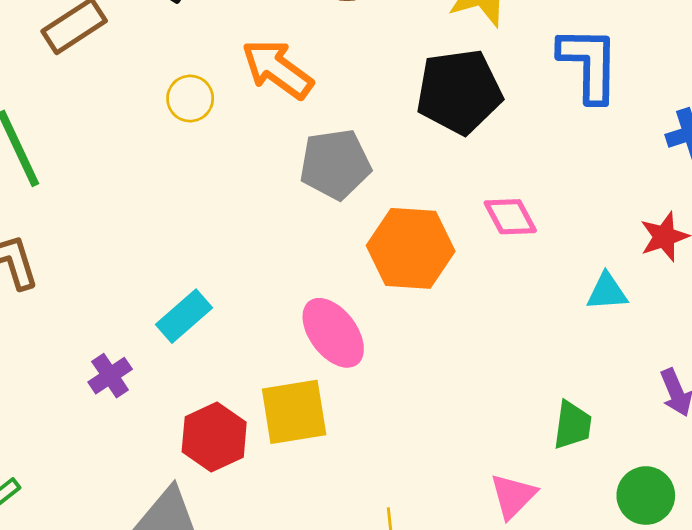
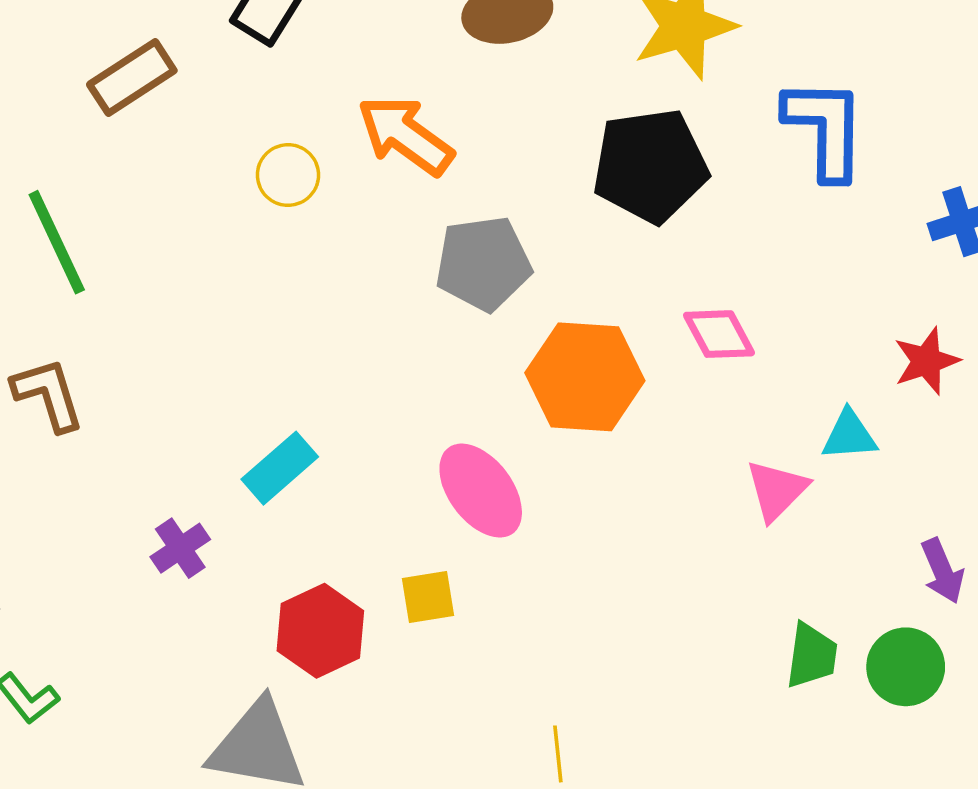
yellow square: (294, 412) -> (428, 597), size x0.6
green trapezoid: (572, 425) -> (812, 656), moved
pink triangle: (513, 496) -> (777, 490), moved
green circle: (646, 496) -> (906, 667), moved

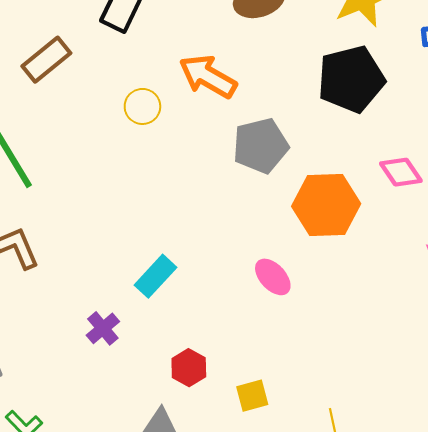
pink ellipse: (481, 491) -> (273, 277), size x0.7
yellow square: (428, 597) -> (252, 396), moved
red hexagon: (320, 631) -> (189, 368), size x0.7

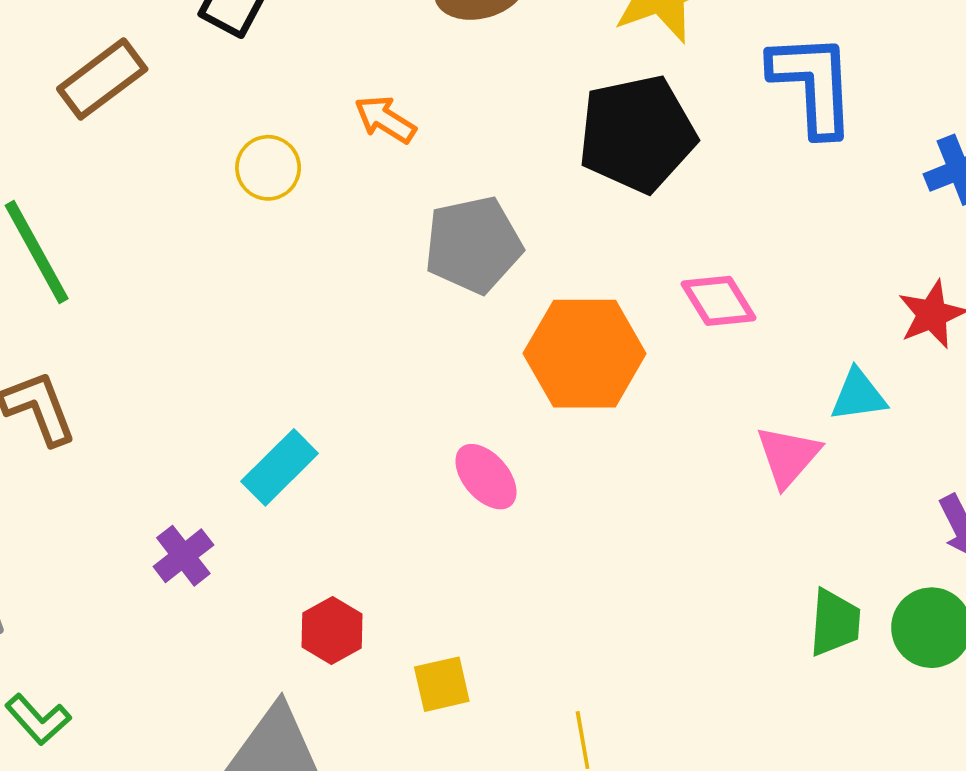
orange arrow: (208, 76) -> (385, 119), size x0.6

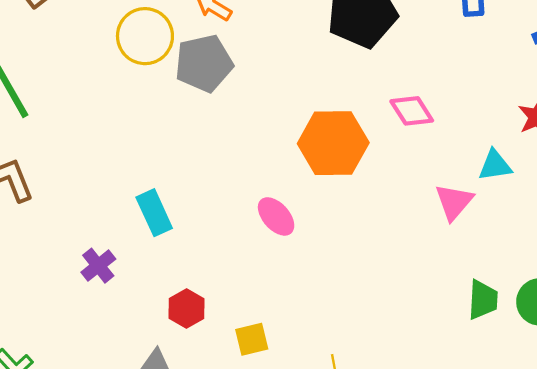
yellow circle: (268, 168) -> (145, 36), size x1.5
gray pentagon: (473, 245) -> (204, 63), moved
cyan rectangle: (280, 467) -> (154, 213), turned -69

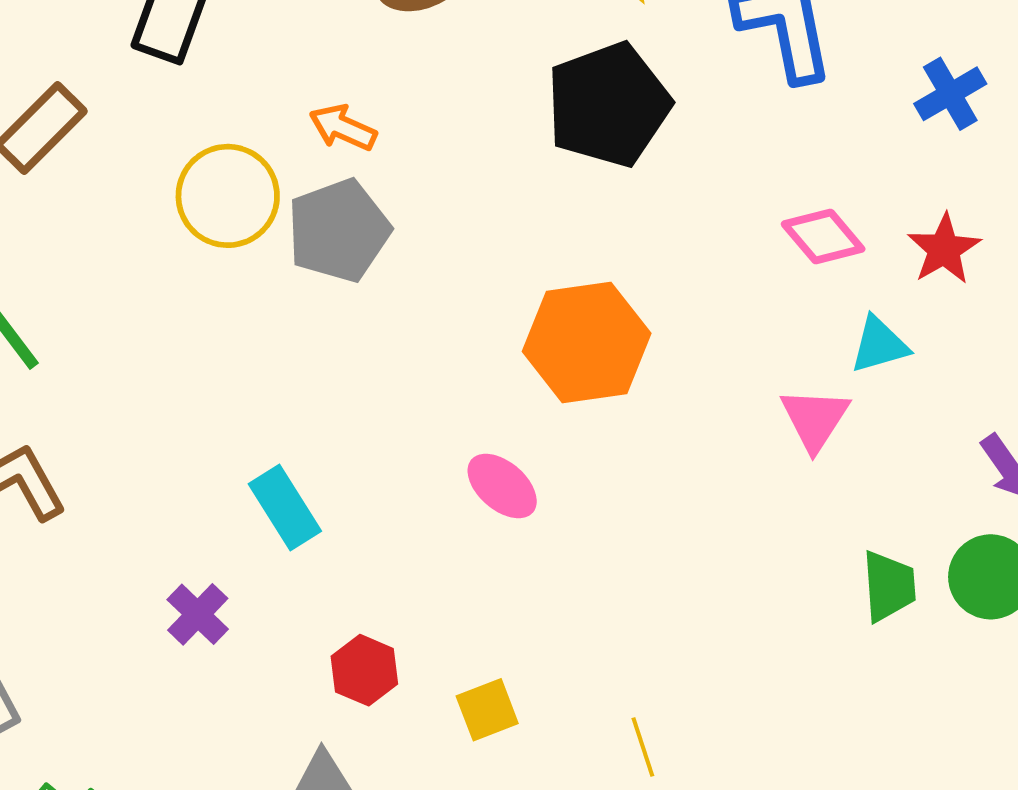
pink diamond: (412, 111) -> (823, 236), moved

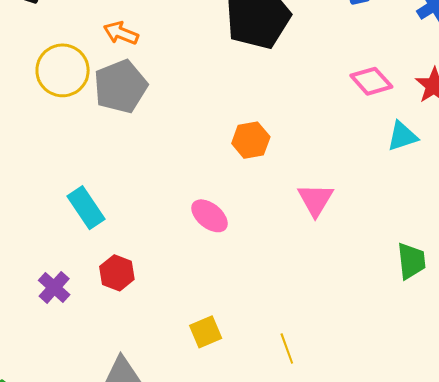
orange hexagon: (587, 342) -> (251, 140), size x0.6
pink triangle: (815, 419) -> (315, 200), moved
cyan rectangle: (285, 507) -> (86, 208), moved
red hexagon: (364, 670) -> (117, 273), moved

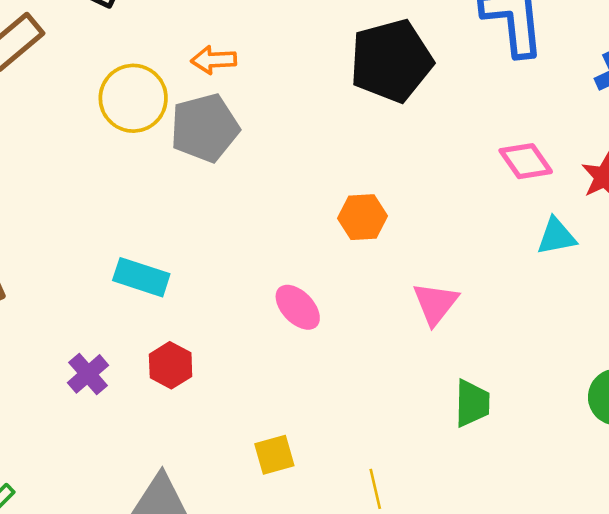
orange arrow: (121, 33) -> (214, 60), turned -32
cyan rectangle: (86, 208) -> (141, 277), turned -45
green trapezoid: (411, 261) -> (472, 403), moved

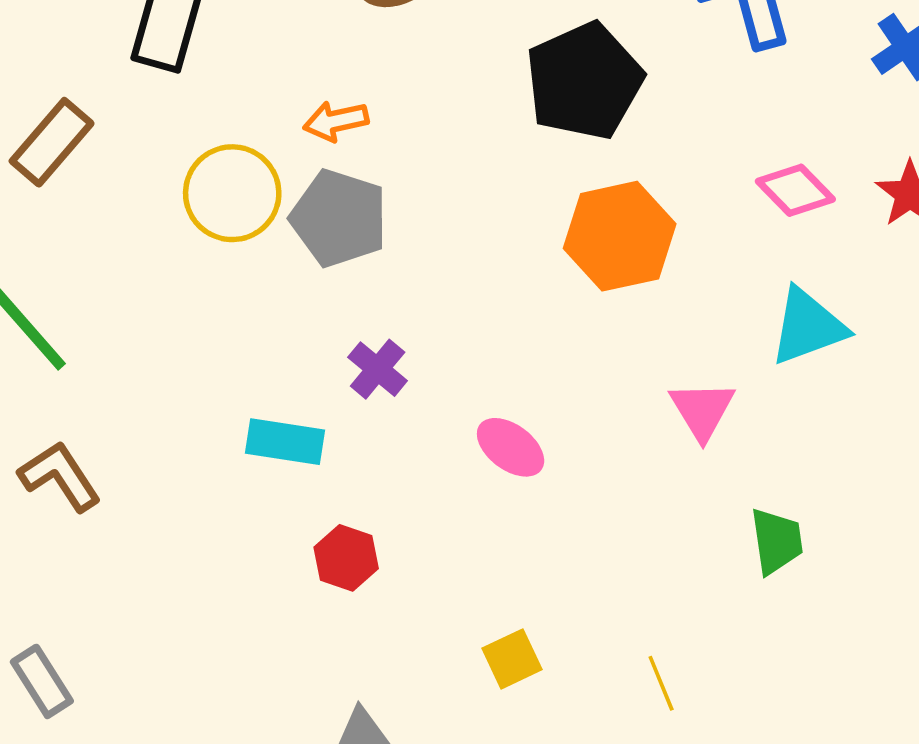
gray pentagon: (205, 128) -> (339, 218), turned -30
orange hexagon: (362, 217) -> (620, 236), moved, size x1.6
cyan triangle: (556, 236) -> (808, 327), moved, size x1.4
purple cross: (88, 374) -> (378, 369), moved

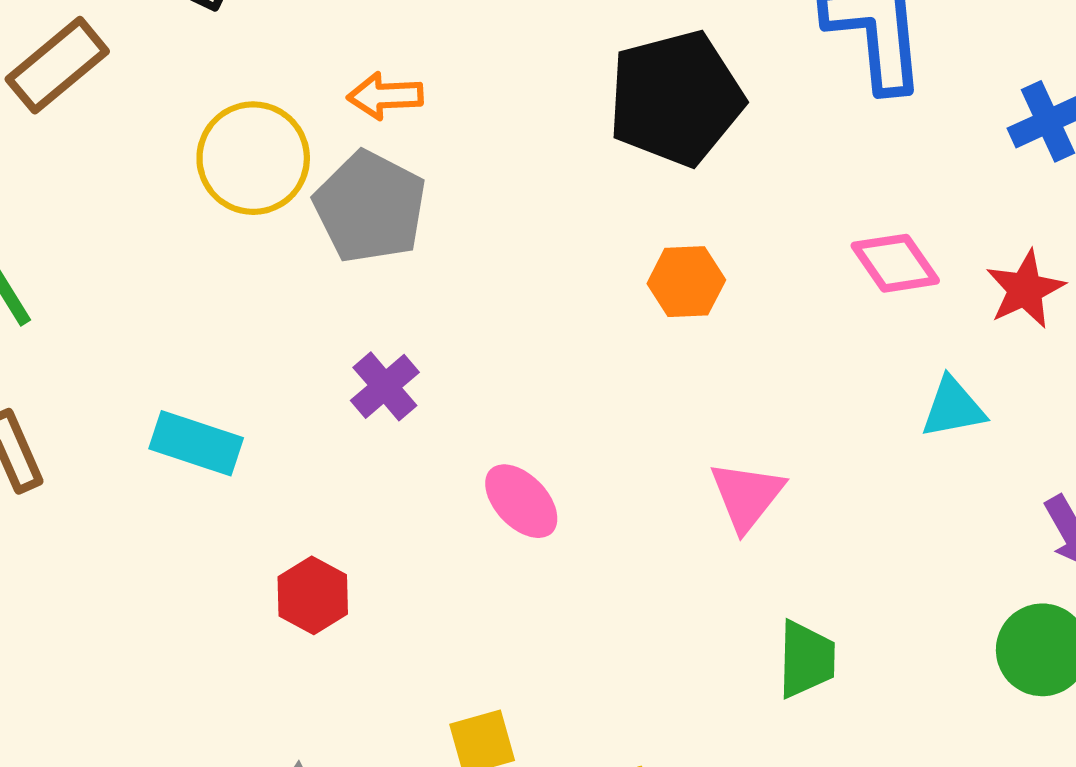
orange hexagon: (620, 236) -> (686, 282), size x0.6
cyan triangle: (808, 327) -> (953, 408), moved, size x0.7
cyan rectangle: (285, 442) -> (196, 443), moved

